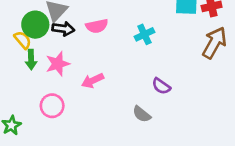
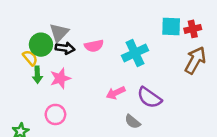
cyan cross: (144, 34) -> (135, 53), size x1.5
pink arrow: (93, 81) -> (116, 93), moved
purple semicircle: (161, 86) -> (149, 98), size x1.5

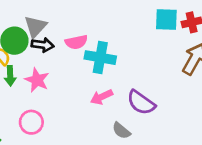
cyan cross: (135, 53) -> (100, 58), moved, turned 35
pink star: (60, 78) -> (37, 80), turned -30

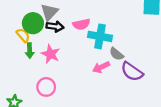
gray semicircle: (121, 131) -> (117, 54), moved

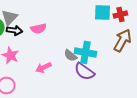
cyan cross: (100, 36) -> (85, 52), moved
pink arrow: (101, 67) -> (43, 67), moved

